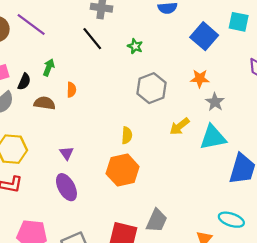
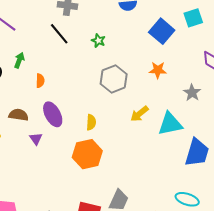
cyan square: (239, 22) -> (193, 18), turned -30
gray star: (215, 102) -> (192, 93), moved
brown semicircle: (45, 103) -> (18, 115), moved
purple ellipse: (66, 187) -> (53, 114), moved

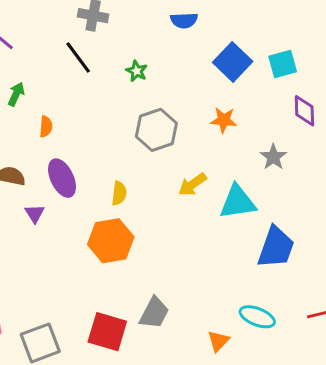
cyan square: (193, 18) -> (283, 64), moved

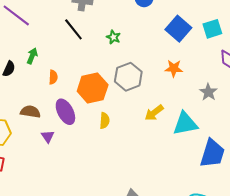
orange hexagon: (111, 241) -> (93, 88), moved

